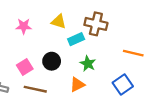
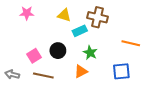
pink star: (24, 26) -> (27, 13), moved
blue square: (123, 85) -> (121, 71), turned 30

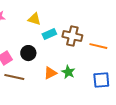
brown cross: (97, 17) -> (72, 36), moved
green star: (90, 53) -> (68, 72), moved
blue square: (121, 71) -> (101, 80), moved

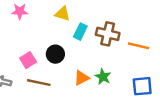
cyan rectangle: (49, 34) -> (80, 32), turned -40

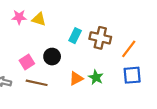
yellow triangle: (63, 14) -> (39, 19), moved
orange line: (139, 46) -> (129, 49), turned -66
blue square: (142, 86) -> (132, 75), moved

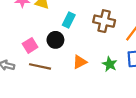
cyan rectangle: (75, 36) -> (69, 20), moved
green star: (96, 77) -> (110, 64), moved

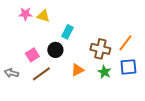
brown cross: (104, 21) -> (100, 49), moved
brown line: (40, 66) -> (41, 74), turned -48

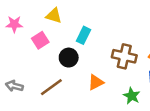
pink star: (25, 14) -> (14, 24), moved
pink square: (32, 55) -> (40, 40), moved
green star: (104, 72) -> (132, 96), moved

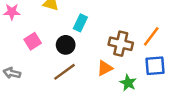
pink square: (40, 40) -> (33, 41), moved
orange triangle: (96, 82) -> (105, 68), moved
brown line: (51, 87) -> (64, 72), moved

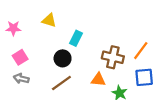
pink square: (33, 41) -> (20, 57), moved
orange triangle: (105, 68) -> (98, 80), turned 32
gray arrow: (12, 73) -> (21, 79), moved

